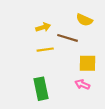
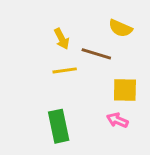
yellow arrow: (43, 27) -> (62, 39), turned 80

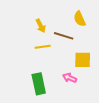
yellow semicircle: (120, 28) -> (80, 19), turned 42
pink arrow: (117, 120) -> (70, 78), moved

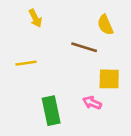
yellow arrow: (41, 26) -> (35, 18), moved
yellow line: (43, 47) -> (26, 63), moved

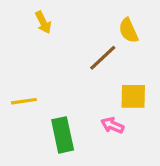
brown line: (84, 47) -> (103, 58), turned -60
yellow line: (26, 63) -> (24, 101), moved

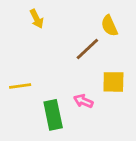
pink arrow: (112, 125) -> (83, 101), moved

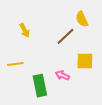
yellow arrow: (37, 19) -> (25, 30), moved

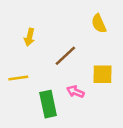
yellow arrow: (25, 30) -> (29, 37), turned 40
brown line: (65, 36) -> (65, 56), moved

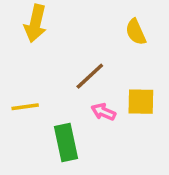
yellow arrow: (29, 37) -> (35, 23), moved, size x1.5
pink arrow: (75, 92) -> (103, 112), moved

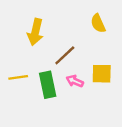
yellow arrow: (35, 23) -> (35, 32), moved
green rectangle: (66, 142) -> (48, 85), moved

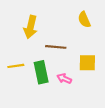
brown line: (65, 55) -> (56, 47), turned 48
pink arrow: (75, 81) -> (64, 79), moved

